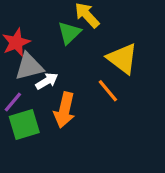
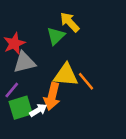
yellow triangle: (122, 59) -> (66, 75), moved, turned -32
white arrow: (47, 81) -> (38, 110), moved

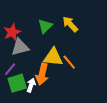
yellow arrow: (70, 22) -> (70, 24), moved
white arrow: (38, 110) -> (31, 85), turned -40

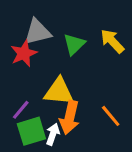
gray triangle: (20, 47) -> (38, 32), moved
yellow triangle: (53, 57) -> (59, 92), moved
orange line: (69, 62) -> (111, 116), moved

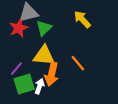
green triangle: (74, 44) -> (44, 28), moved
orange line: (111, 116) -> (78, 63), moved

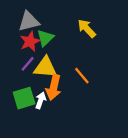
red star: (19, 28) -> (30, 41), moved
purple line: (16, 69) -> (28, 64), moved

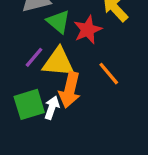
green triangle: (45, 38) -> (58, 22), turned -36
red star: (30, 41) -> (88, 30), moved

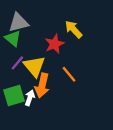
green triangle: (58, 22) -> (13, 38), moved
yellow triangle: (58, 62) -> (34, 66), turned 45

